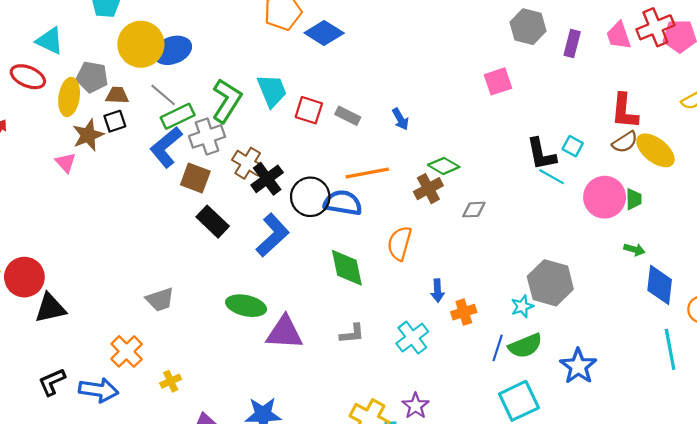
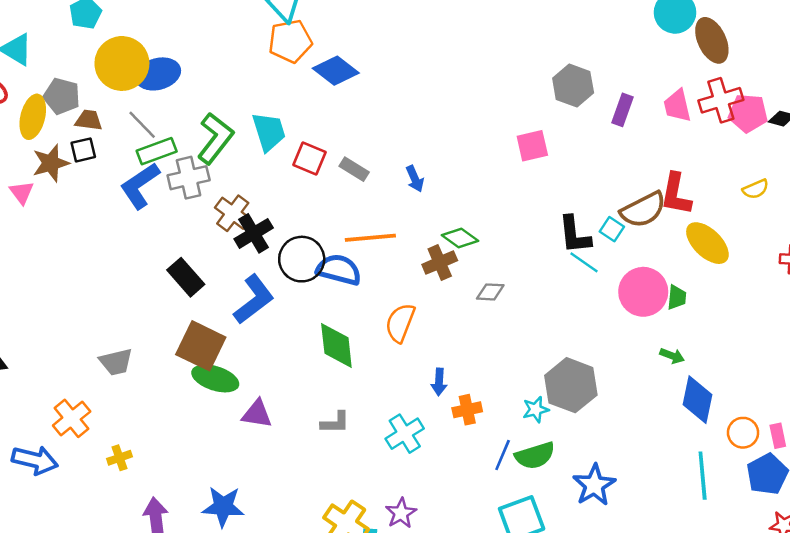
brown semicircle: (625, 142) -> (643, 210), moved, size x1.5
brown square: (195, 178) -> (201, 346), moved, size x1.4
purple triangle: (285, 333) -> (257, 414), size x0.7

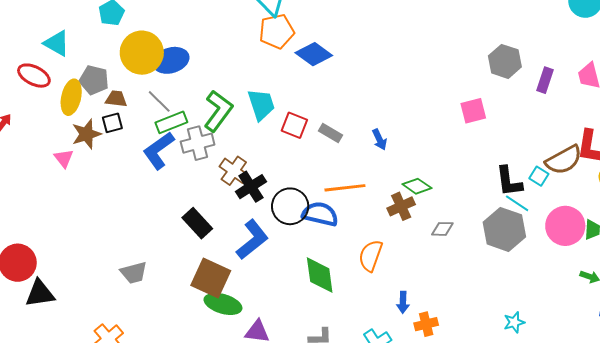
gray trapezoid: (116, 362) -> (134, 273), moved
gray hexagon: (571, 385) -> (504, 229), moved
cyan star: (536, 410) -> (514, 322), moved

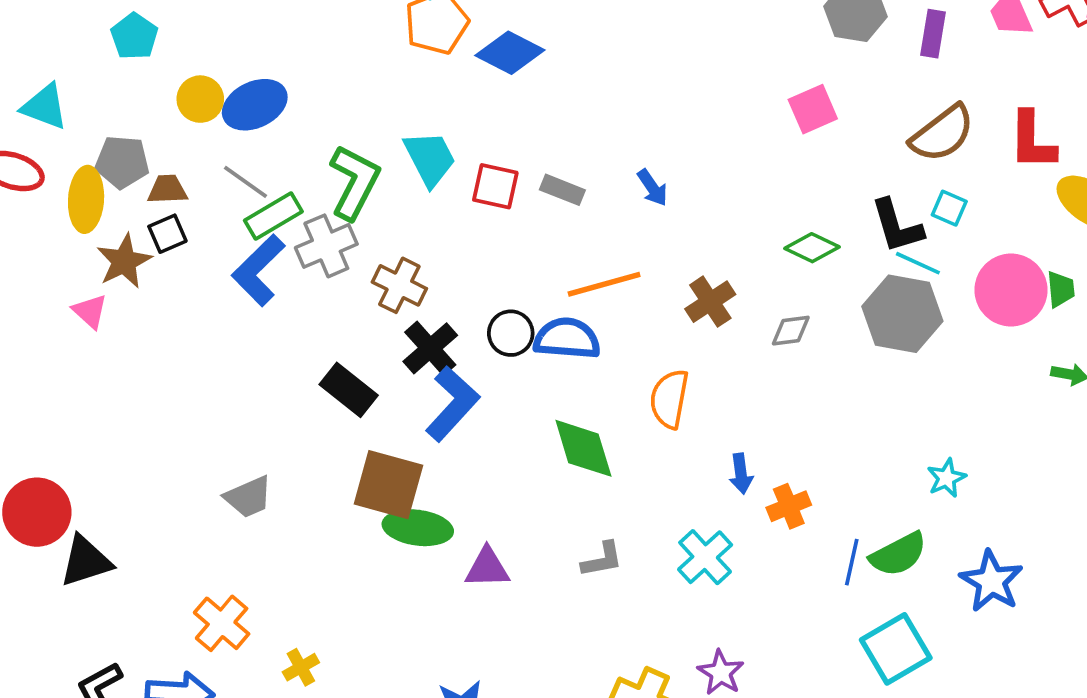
yellow circle: (142, 53) -> (200, 99), size x0.6
brown semicircle: (564, 160) -> (942, 134), moved
green diamond: (417, 186) -> (812, 248), moved
black cross: (251, 187) -> (430, 348), moved
black circle: (290, 206) -> (511, 333), size x0.7

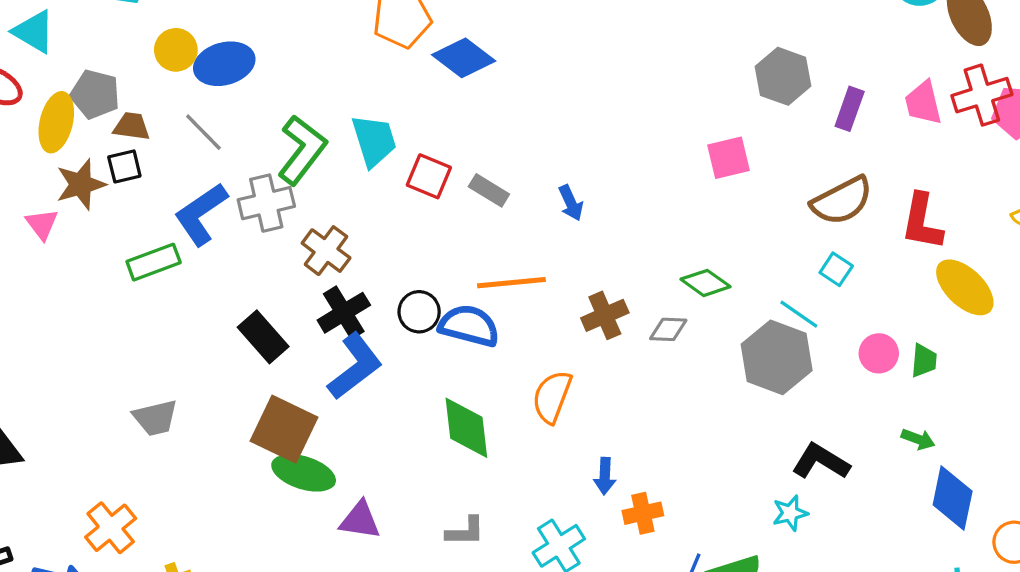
green rectangle: (273, 216) -> (154, 262), moved
black L-shape: (897, 226) -> (821, 462), moved, turned 128
pink circle: (1011, 290) -> (879, 353), size x0.6
gray diamond: (791, 331) -> (668, 329), moved

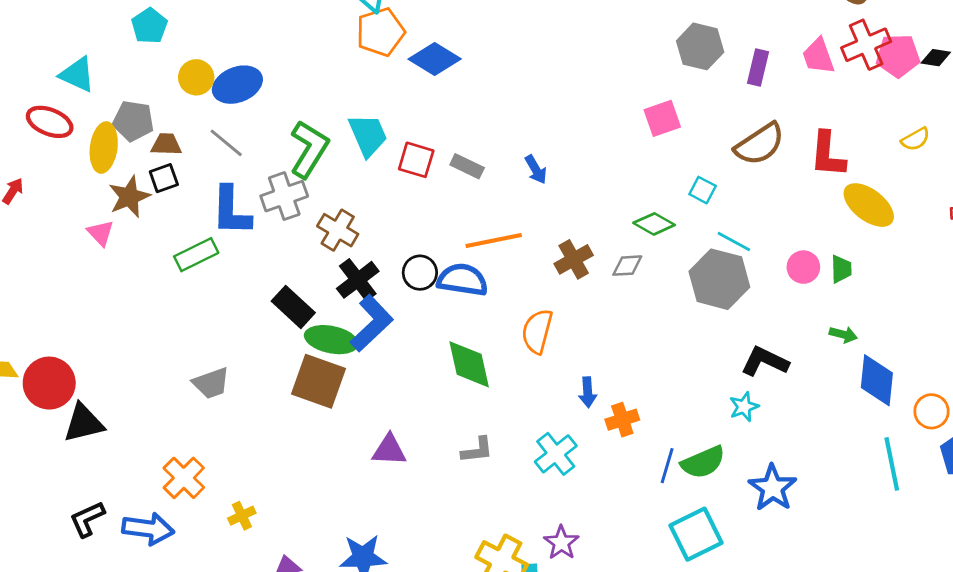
blue L-shape: (201, 214) -> (231, 211), turned -48
cyan square: (836, 269) -> (703, 190), moved
green ellipse: (304, 473) -> (331, 340), moved

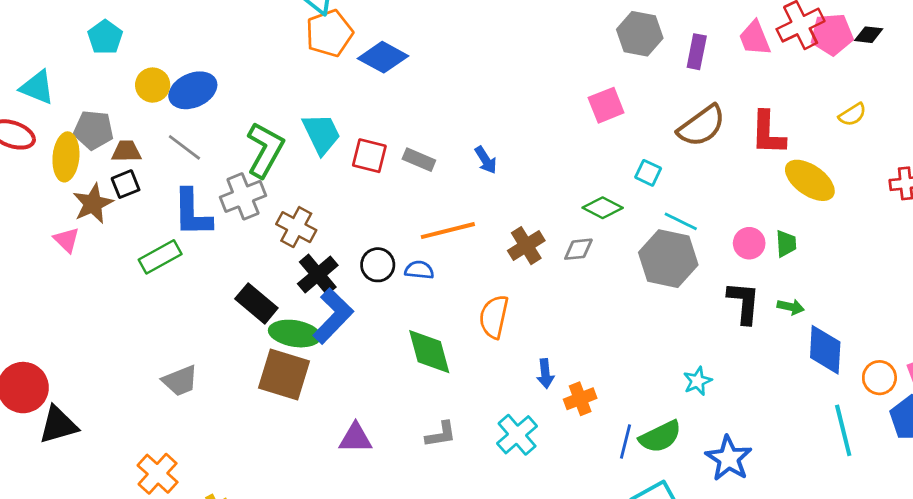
blue semicircle: (462, 280) -> (419, 270), size x0.6
black L-shape: (765, 361) -> (744, 303), moved, turned 72

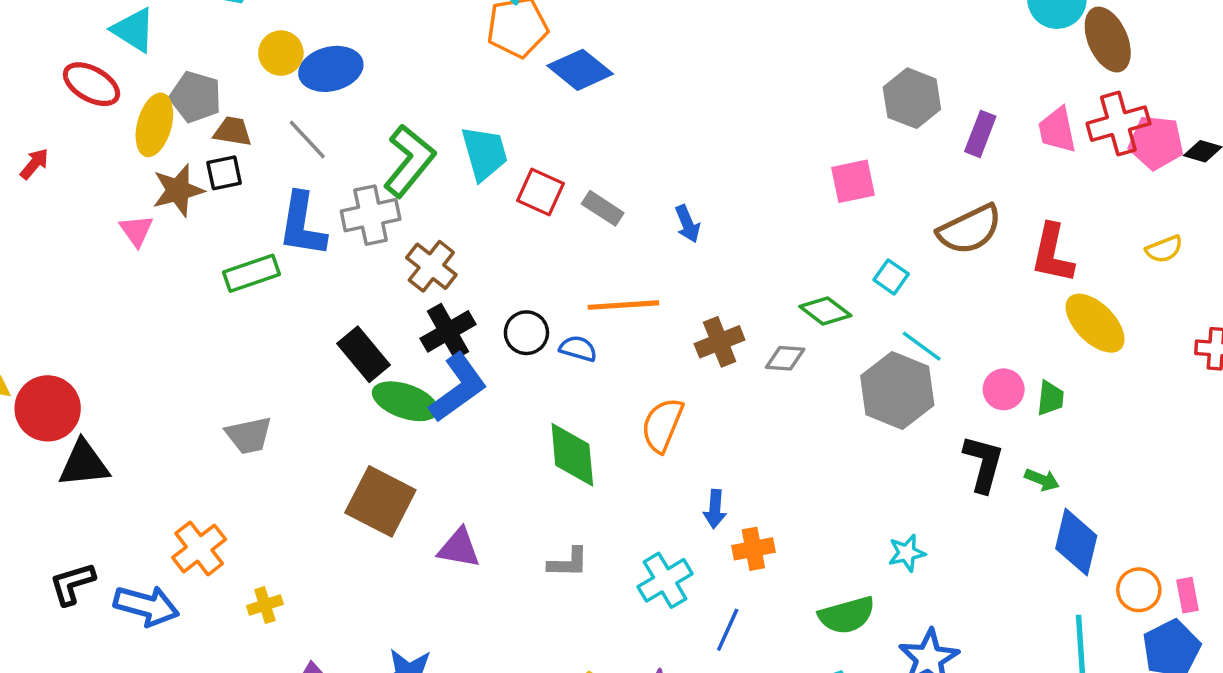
brown square: (284, 374) -> (380, 501), moved
blue line: (626, 441) -> (728, 630), moved

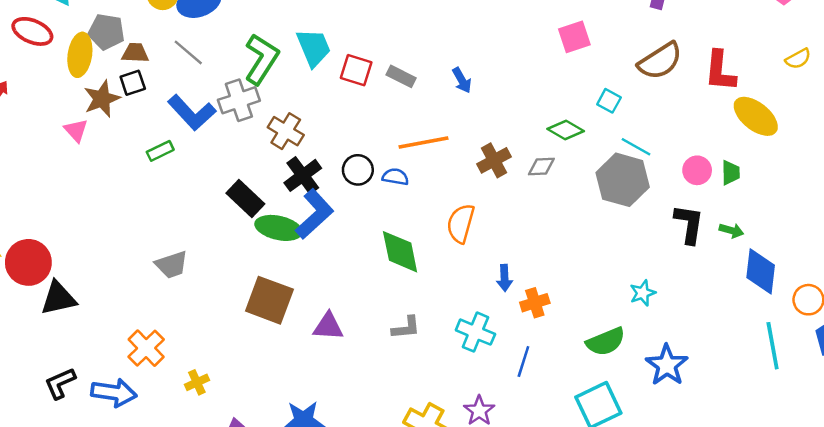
blue L-shape: (302, 225) -> (192, 113), turned -45
green rectangle: (252, 273) -> (160, 151), size x0.7
cyan cross: (665, 580) -> (475, 332), turned -30

